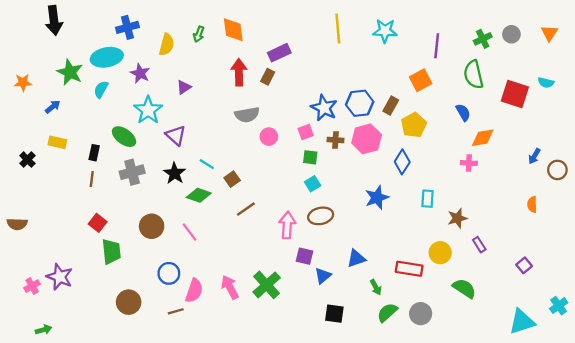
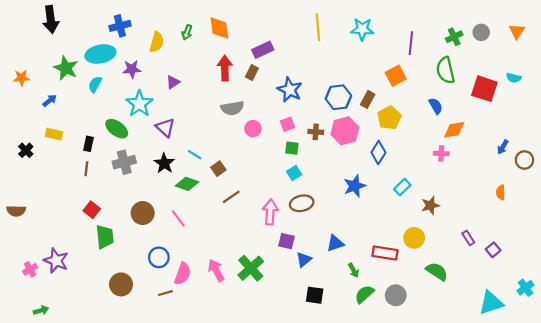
purple star: (140, 73) -> (132, 69), turned -30
blue star: (324, 108) -> (290, 90), moved
cyan rectangle: (428, 199) -> (402, 187), turned 42
purple rectangle: (479, 245) -> (468, 238), moved

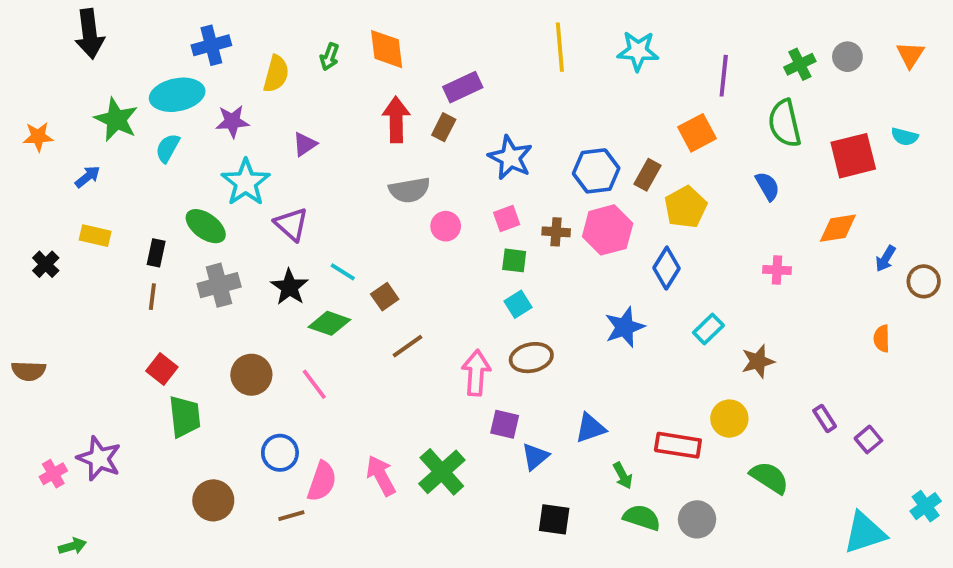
red square: (484, 89) -> (853, 156), turned -32
orange diamond: (454, 130) -> (838, 228), moved
green semicircle: (364, 294) -> (642, 518), turned 60

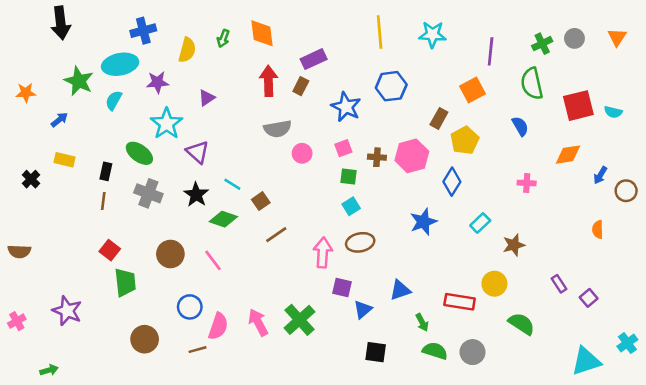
cyan semicircle: (905, 137) -> (613, 112), moved
blue hexagon: (596, 171) -> (391, 86), moved
gray cross: (219, 285) -> (148, 193), turned 36
pink cross: (53, 474) -> (17, 321), moved

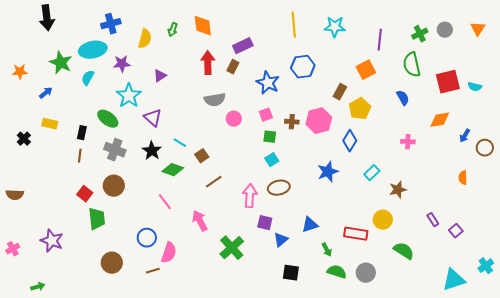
brown circle: (170, 254) -> (114, 186), moved
pink arrow: (258, 322) -> (200, 221), moved

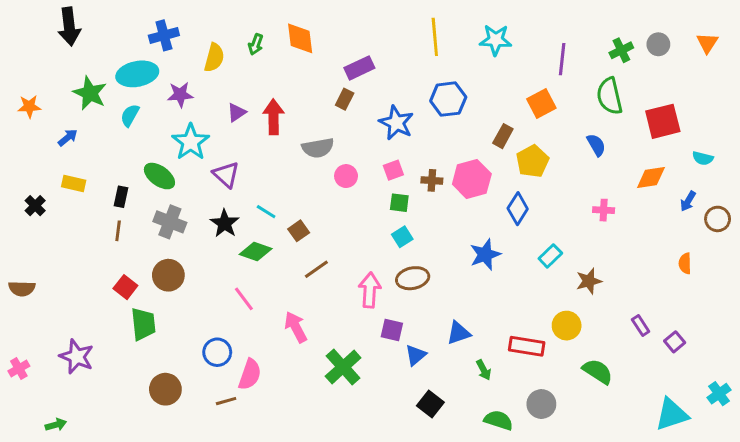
red arrow: (208, 63) -> (273, 117), moved
cyan semicircle: (475, 87) -> (703, 158), moved
green semicircle: (337, 272) -> (498, 420), moved
black square: (291, 273) -> (430, 404), turned 30

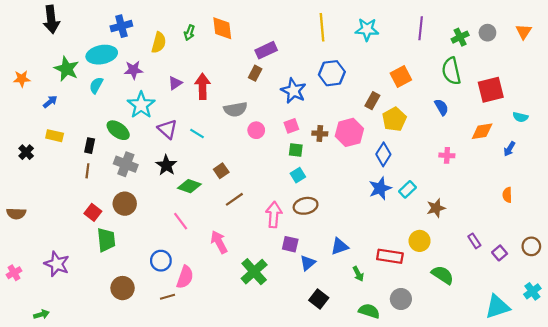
purple line: (562, 59) -> (421, 28), moved
cyan line: (266, 212) -> (197, 134), moved
brown circle: (718, 219) -> (531, 246), moved
blue star: (485, 254) -> (380, 188), moved

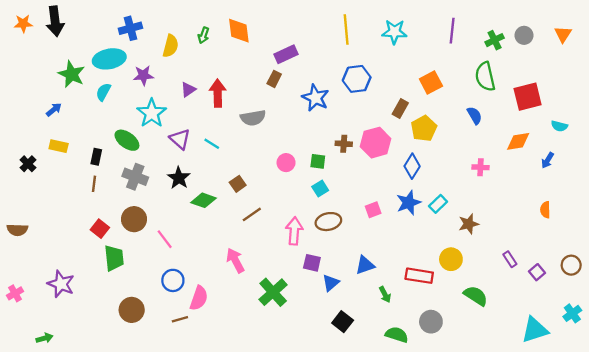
orange star: (22, 79) -> (23, 24), moved
pink square: (291, 126) -> (373, 210), moved
pink circle: (256, 130) -> (286, 163), moved
pink line: (181, 221) -> (165, 239), moved

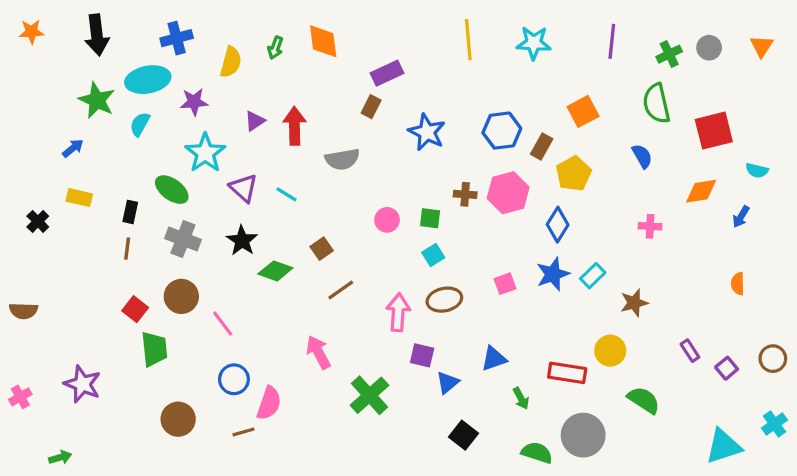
black arrow: (55, 21) -> (97, 35), moved
blue hexagon: (357, 79) -> (502, 131), moved
gray circle: (431, 322) -> (583, 435), size x1.4

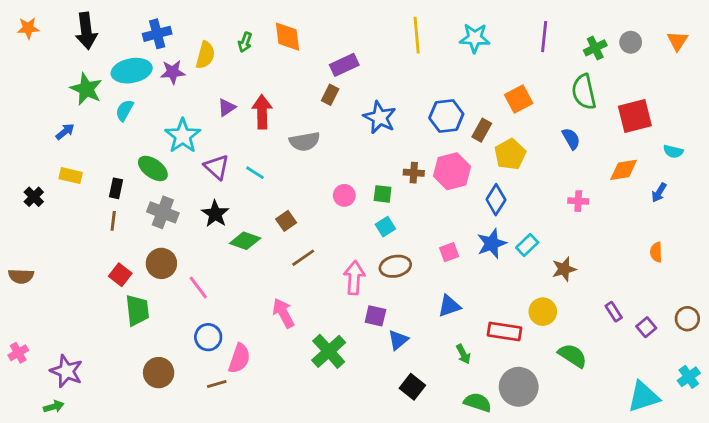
purple star: (194, 102) -> (173, 72), moved
blue triangle: (494, 359) -> (449, 306), moved
purple star: (82, 384) -> (66, 371), moved

